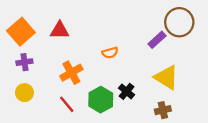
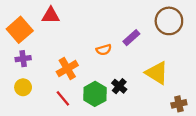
red triangle: (60, 30) -> (51, 15), moved
purple rectangle: (157, 40) -> (131, 38), moved
brown cross: (163, 110) -> (179, 104), moved

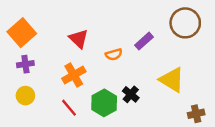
red triangle: (51, 15) -> (79, 39), moved, turned 42

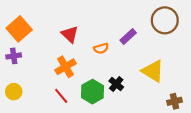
purple cross: (25, 64) -> (14, 56), moved
yellow circle: (25, 96) -> (14, 92), moved

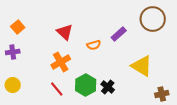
orange square: (19, 29) -> (18, 27), size x0.6
black cross: (116, 84) -> (108, 87), moved

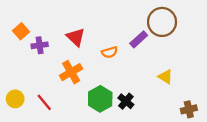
brown circle: (153, 19) -> (162, 22), moved
purple cross: (13, 52) -> (40, 45), moved
yellow triangle: (142, 66) -> (166, 77), size x0.6
red line: (57, 89) -> (44, 102), moved

